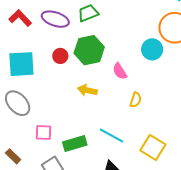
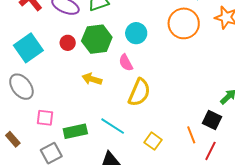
cyan circle: (152, 49) -> (136, 33), moved
cyan square: (21, 64) -> (28, 48), turned -36
yellow semicircle: (136, 100) -> (139, 92), size x1.8
yellow square: (153, 147) -> (153, 141), size x0.7

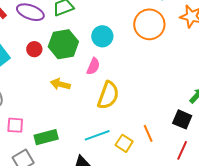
pink semicircle: (126, 63) -> (93, 66), turned -126
cyan line: (113, 126) -> (97, 135), moved, turned -50
orange line: (191, 135) -> (148, 133), moved

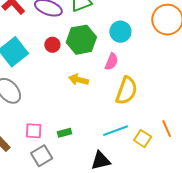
pink square: (15, 125) -> (34, 131), moved
green rectangle: (46, 137) -> (65, 133), size x0.6

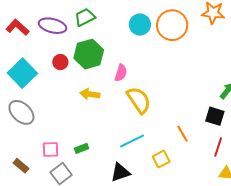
cyan circle: (120, 32) -> (140, 25), moved
yellow semicircle: (127, 91) -> (139, 100), turned -48
yellow square: (143, 139) -> (161, 159), moved, turned 36

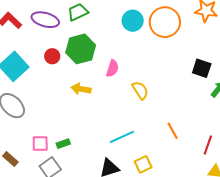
yellow semicircle: (139, 100) -> (140, 90), moved, size x0.7
black square: (215, 116) -> (202, 68), moved
green rectangle: (82, 148) -> (63, 144), moved
yellow square: (161, 159) -> (143, 164), moved

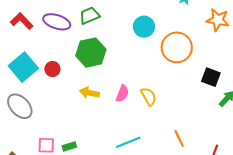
orange circle: (165, 22) -> (177, 47), moved
red circle: (52, 56) -> (52, 69), moved
pink semicircle: (112, 68) -> (122, 93), moved

